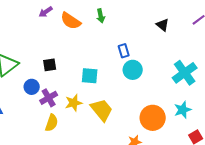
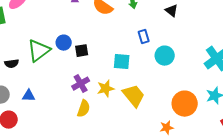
black triangle: (163, 25) -> (172, 11), moved
blue rectangle: (124, 51) -> (144, 37), moved
blue circle: (32, 87) -> (64, 43), moved

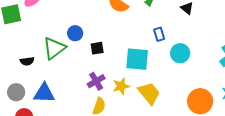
blue circle: (64, 43) -> (75, 33), moved
cyan square: (122, 62) -> (137, 59), size x1.4
blue triangle: (29, 96) -> (44, 93), size x1.6

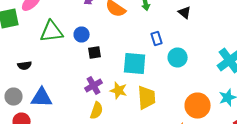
blue circle: (75, 33) -> (82, 34), moved
green triangle: (54, 48) -> (52, 32), moved, turned 30
yellow star: (121, 86) -> (119, 90), turned 30
yellow trapezoid: (149, 93) -> (147, 98), turned 35

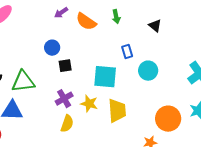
green triangle: (52, 32) -> (23, 82), moved

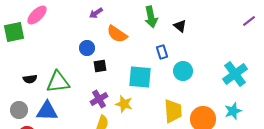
green arrow: (116, 17) -> (151, 17), size x1.5
orange semicircle: (86, 22) -> (117, 34), moved
black triangle: (155, 26) -> (180, 26), moved
yellow trapezoid: (117, 111) -> (173, 111), moved

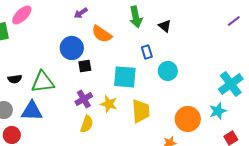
blue circle: (87, 48) -> (72, 48), size x1.5
cyan cross: (235, 74) -> (231, 84), moved
yellow trapezoid: (173, 111) -> (141, 111), moved

